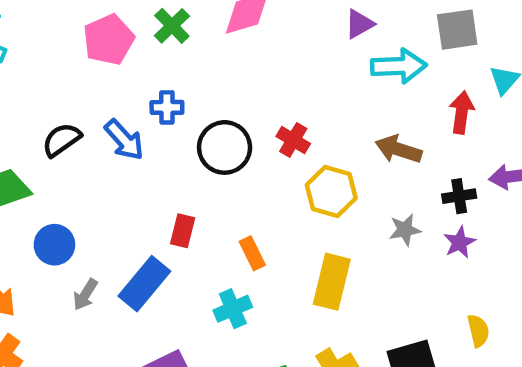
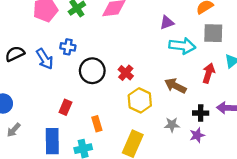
blue rectangle: (144, 284) -> (52, 141), moved, turned -50

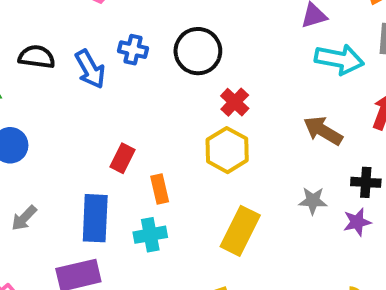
black semicircle: (15, 54) -> (37, 57), turned 30
black circle: (92, 71) -> (198, 51), moved
yellow hexagon: (140, 100) -> (227, 150), moved
orange rectangle: (97, 124) -> (160, 189), moved
gray arrow: (14, 130) -> (24, 218), moved

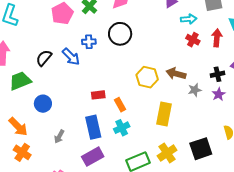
black semicircle: (37, 57) -> (44, 58), turned -42
cyan arrow: (339, 59) -> (189, 19), size x0.7
red cross: (235, 102) -> (193, 40), moved
brown arrow: (323, 131) -> (176, 74), moved
red rectangle: (122, 158) -> (98, 95), turned 72

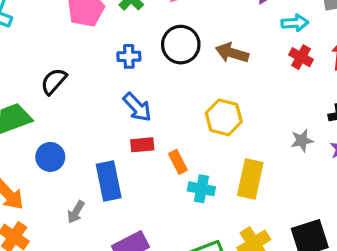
blue arrow: (71, 57) -> (137, 107), moved
brown arrow: (176, 74) -> (232, 53), moved
blue rectangle: (93, 127) -> (109, 181), moved
cyan cross: (122, 128) -> (201, 189), moved, turned 35

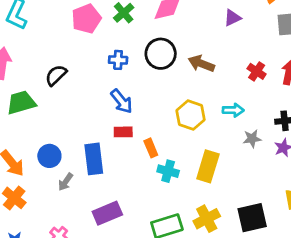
cyan arrow: (295, 23) -> (233, 110), moved
blue circle: (50, 157) -> (49, 156), moved

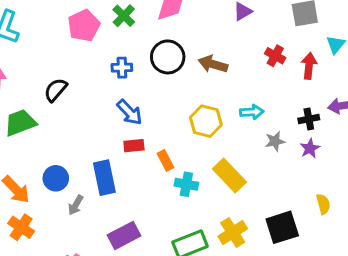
red cross: (257, 71) -> (275, 56), moved
yellow rectangle: (208, 166) -> (229, 175), turned -56

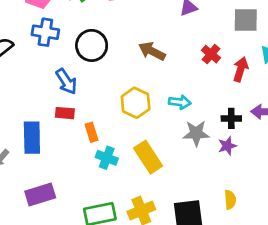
black circle: (168, 57) -> (92, 45), moved
blue cross: (122, 68) -> (45, 32), moved, size x1.4
gray star: (275, 141) -> (196, 133), size x1.4

